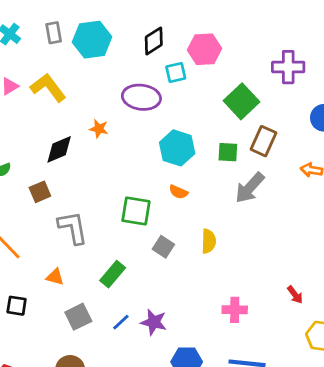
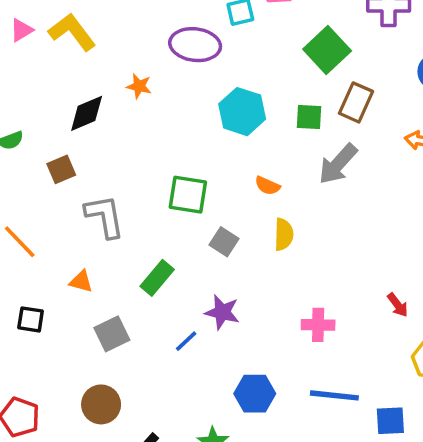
orange semicircle: (178, 192) -> (267, 186), moved
blue line: (121, 322) -> (186, 341), moved
purple star: (154, 322) -> (222, 312), moved

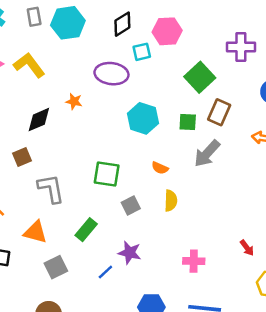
gray square: (224, 242) -> (131, 205), turned 30
orange triangle: (81, 281) -> (35, 232), size x1.5

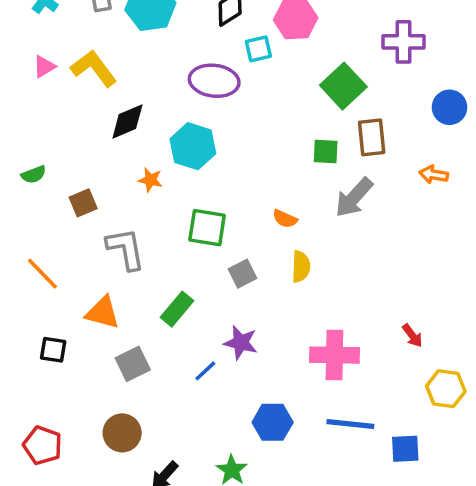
orange star: (74, 101) -> (150, 180), moved
brown rectangle: (219, 112) -> (372, 137), turned -30
cyan hexagon: (143, 118) -> (193, 146), moved
black diamond: (39, 120) -> (127, 121), moved
pink cross: (194, 261) -> (334, 355), size x1.5

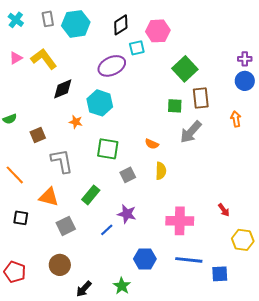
purple cross: (403, 42) -> (245, 59), moved, size x0.6
purple ellipse: (214, 81) -> (112, 66), turned -32
orange arrow: (434, 175) -> (236, 119), turned 70

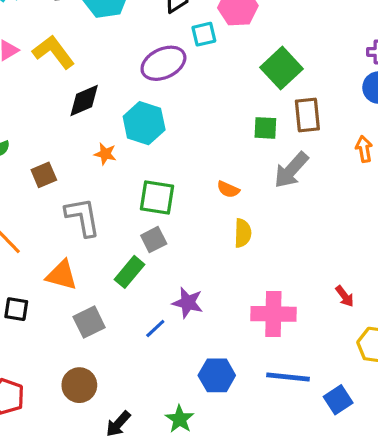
gray square: (128, 175) -> (154, 240), moved
blue square: (220, 274) -> (338, 400), turned -30

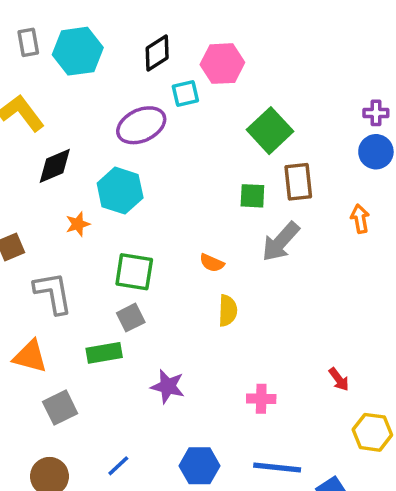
orange star: (105, 154) -> (78, 224), turned -30
green rectangle: (129, 272) -> (104, 353), turned 40
pink cross: (273, 314) -> (261, 399), size x0.6
blue line: (155, 329) -> (118, 466), moved

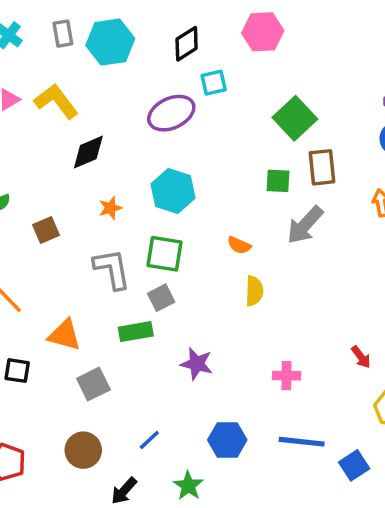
pink hexagon: (222, 64) -> (263, 32), moved
cyan hexagon: (120, 191) -> (173, 191), moved
gray L-shape: (53, 293) -> (112, 269), moved

